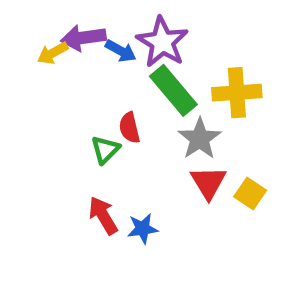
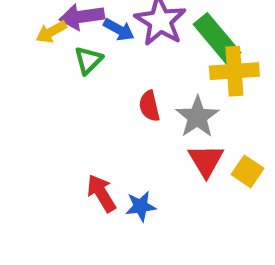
green rectangle: (173, 90) -> (217, 38), moved
red semicircle: (129, 128) -> (149, 106), moved
green triangle: (105, 150) -> (88, 60), moved

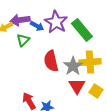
yellow cross: (234, 71) -> (90, 62), moved
red semicircle: (149, 106) -> (51, 61), size x1.5

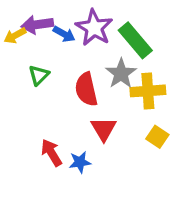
green triangle: (23, 40) -> (39, 75), moved
gray star: (73, 66) -> (121, 74), moved
red triangle: (77, 86) -> (104, 129), moved

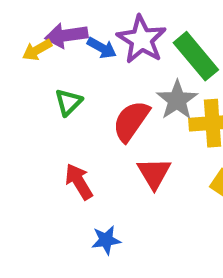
red semicircle: (86, 89) -> (131, 121), turned 48
red arrow: (51, 153) -> (79, 182), moved
blue star: (80, 162) -> (106, 240), moved

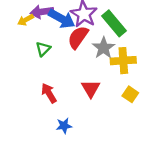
blue arrow: (102, 48) -> (62, 19), size x1.6
red semicircle: (131, 121) -> (78, 37), moved

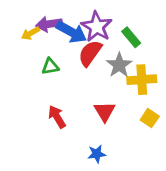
green rectangle: (114, 23) -> (131, 37), size x0.7
green triangle: (43, 49) -> (50, 66), turned 35
blue star: (64, 126) -> (97, 154), moved

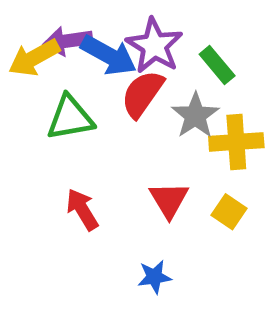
yellow arrow: (30, 33) -> (34, 58), size x1.5
green triangle: (50, 66) -> (70, 118), size x1.5
yellow square: (150, 118) -> (229, 212), moved

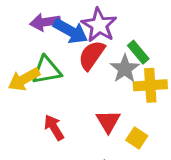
yellow arrow: (34, 58) -> (24, 79), moved
green rectangle: (217, 65) -> (138, 52), moved
yellow square: (229, 212) -> (137, 138), moved

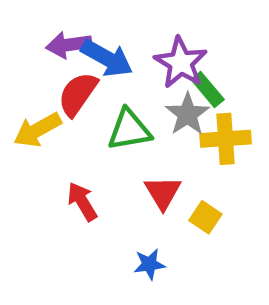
purple star: (99, 25) -> (181, 63), moved
red semicircle: (92, 55) -> (78, 94), moved
green triangle: (46, 70) -> (129, 130), moved

